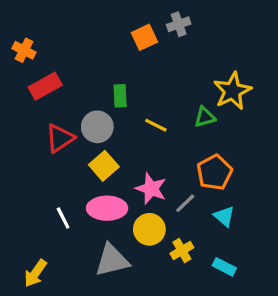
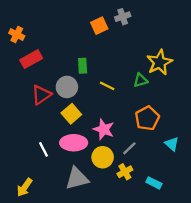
gray line: (185, 203) -> (129, 148), moved
cyan triangle: (224, 216) -> (172, 144), moved

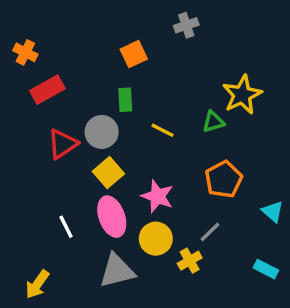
orange square: (99, 26) -> (134, 54), moved
pink ellipse: (74, 143) -> (112, 217), turned 70
cyan triangle: (172, 144) -> (273, 212), moved
gray line: (129, 148) -> (210, 232), moved
cyan rectangle: (154, 183) -> (266, 269), moved

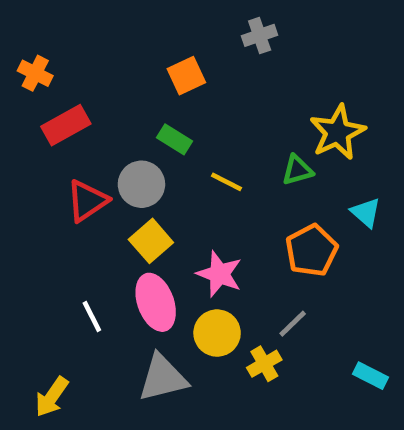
green rectangle: (125, 100) -> (175, 139), turned -55
cyan triangle: (273, 212) -> (366, 213), moved

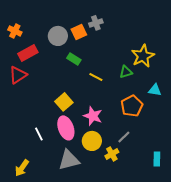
gray cross: (260, 35) -> (96, 23), moved
gray circle: (141, 184) -> (58, 36), moved
red triangle: (87, 201) -> (18, 75), moved
cyan triangle: (366, 213) -> (155, 90), turned -32
cyan rectangle: (371, 376) -> (157, 159), turned 64

